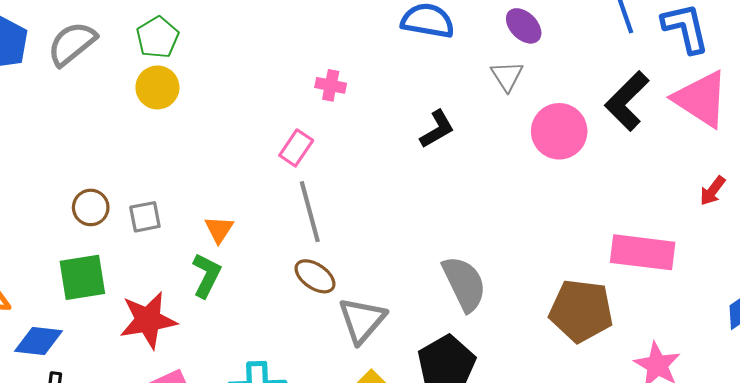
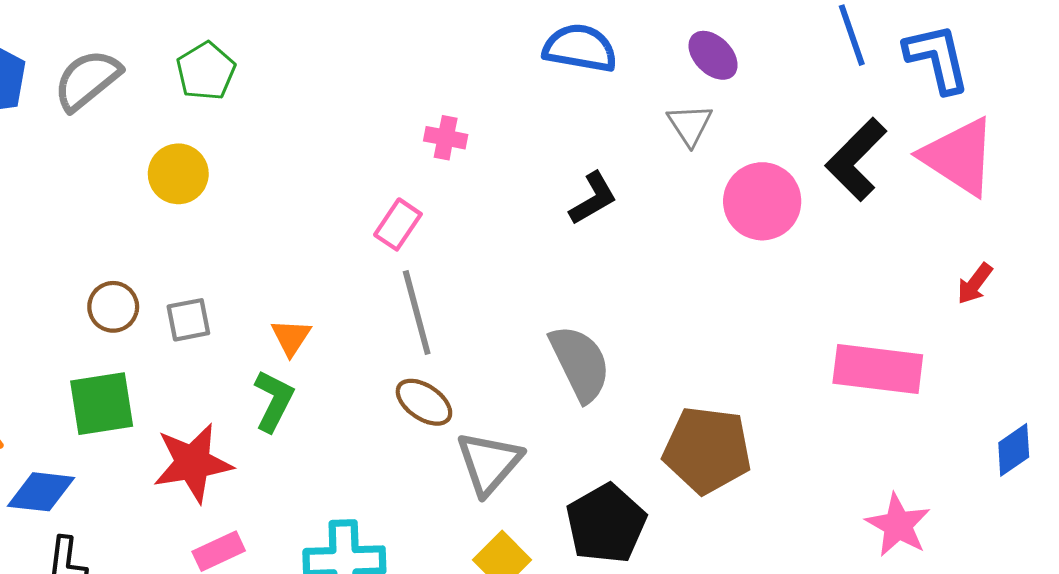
yellow circle: (157, 87) -> (178, 174), moved
gray semicircle: (464, 284) -> (580, 363), moved
brown pentagon: (581, 311) -> (707, 450), moved

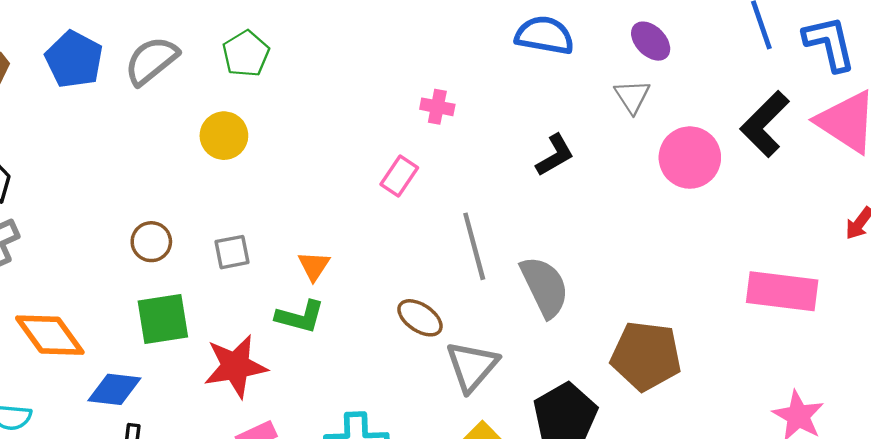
brown circle: (113, 307) -> (151, 242), moved
gray line: (417, 313) -> (474, 246), moved
green L-shape: (274, 401) -> (300, 317), turned 78

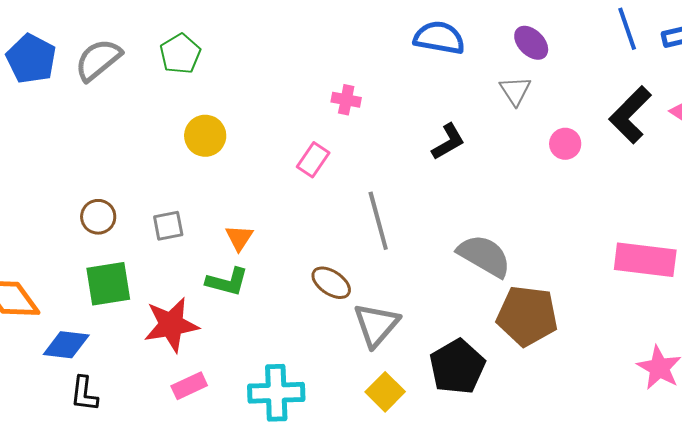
yellow circle: (224, 136) -> (205, 136), moved
pink circle: (690, 158) -> (565, 144), size x0.6
gray semicircle: (545, 287) -> (484, 256), moved, turned -34

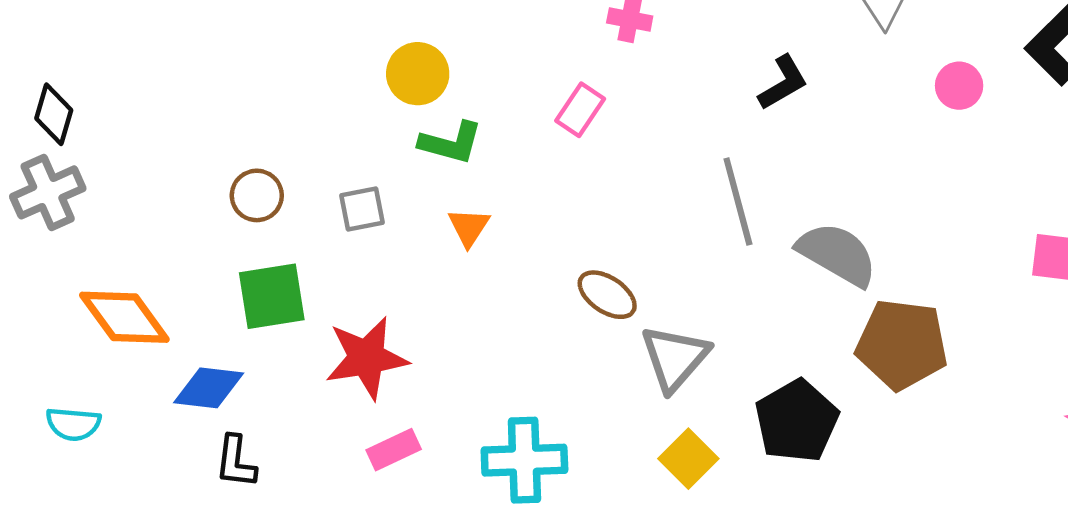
gray line: (378, 221) -> (738, 201), moved
green L-shape: (227, 282) -> (451, 143), moved

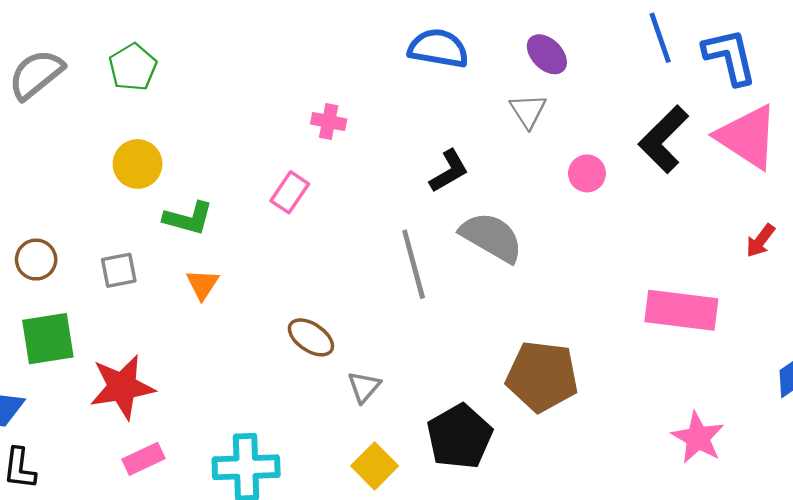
yellow circle: (418, 74) -> (138, 164), moved
gray semicircle: (837, 254) -> (491, 237), moved
gray triangle: (675, 358) -> (364, 387), size x0.6

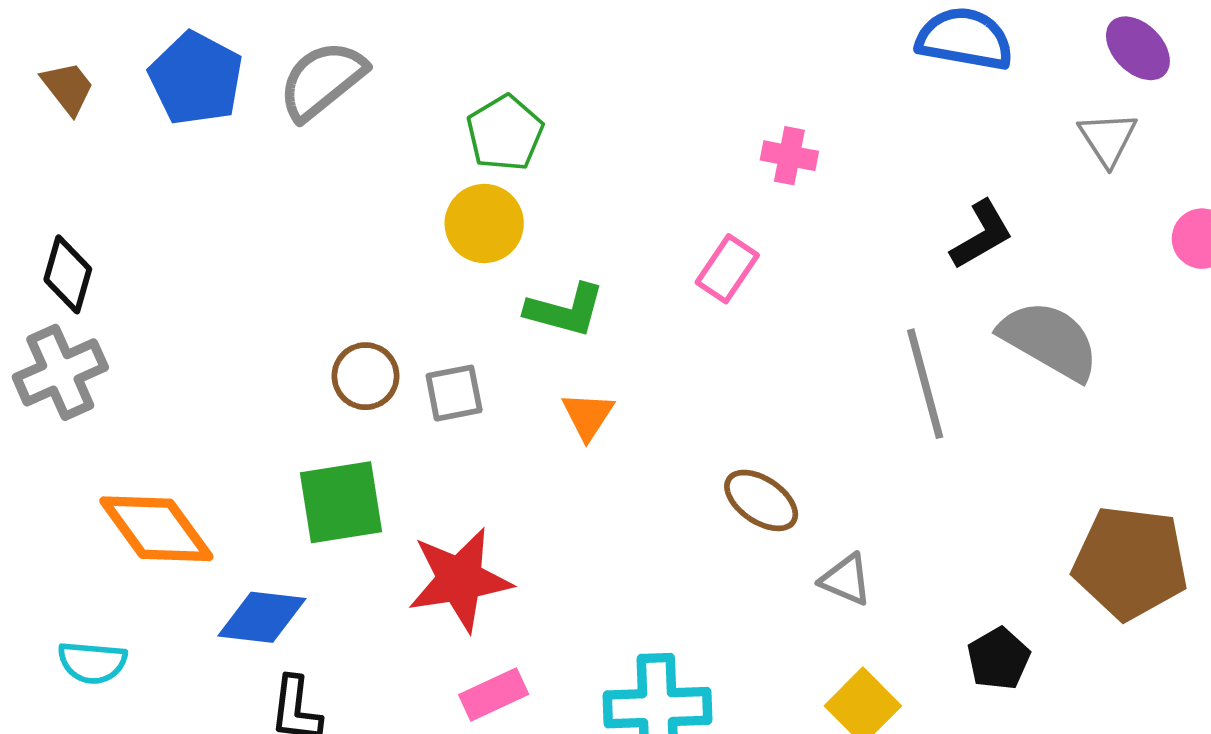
green pentagon: (133, 67) -> (505, 133), moved
brown circle: (36, 260) -> (365, 376), moved
gray triangle: (364, 387) -> (846, 580), turned -48
black pentagon: (460, 436) -> (999, 659), size x0.6

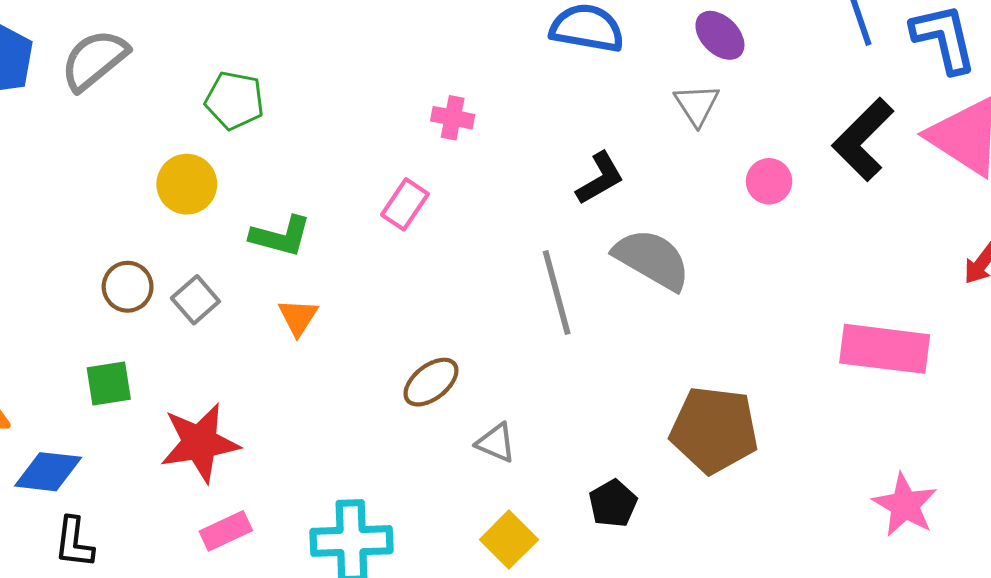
green pentagon: (505, 133) -> (234, 100), turned -30
yellow circle: (484, 223) -> (187, 184), moved
gray square: (454, 393) -> (195, 300), turned -30
brown ellipse: (761, 500) -> (431, 382), turned -72
green square: (341, 502) -> (109, 384), size x0.7

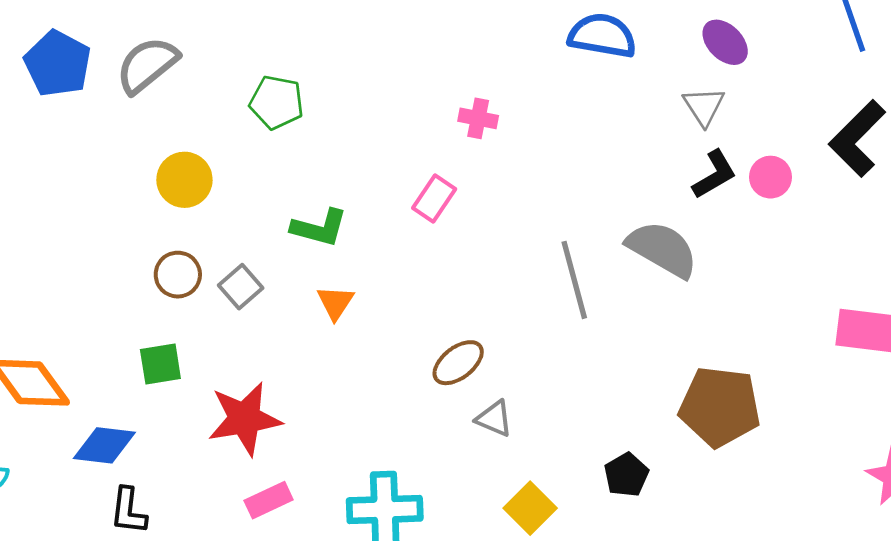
black L-shape: (600, 178) -> (714, 174), moved
yellow circle: (187, 184) -> (184, 180), moved
gray triangle: (496, 443) -> (494, 419), moved

